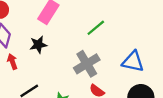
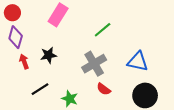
black star: (38, 45) -> (49, 55), moved

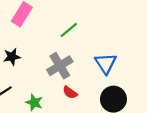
blue triangle: (138, 62) -> (106, 63), turned 45

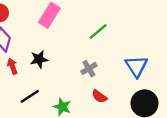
gray cross: (60, 66) -> (89, 69), size x0.6

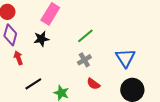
green line: (98, 31) -> (85, 36), moved
black star: (39, 59) -> (41, 39), moved

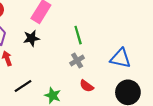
green line: (85, 36) -> (78, 35), turned -66
blue triangle: (125, 58) -> (121, 58), turned -45

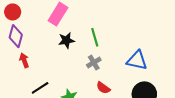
black star: (31, 38) -> (66, 40), moved

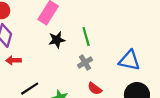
red arrow: (24, 60) -> (13, 60), turned -72

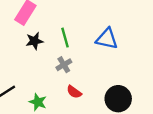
blue triangle: (129, 60) -> (107, 39), moved

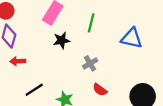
green line: (65, 38) -> (91, 23), moved, turned 30

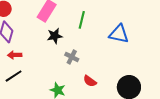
gray cross: (90, 63) -> (72, 57), moved, turned -32
black line: (34, 90) -> (14, 76), moved

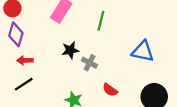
blue triangle: (119, 34) -> (143, 51), moved
black star: (55, 36) -> (70, 50), moved

